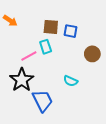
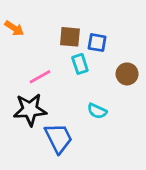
cyan rectangle: (46, 47) -> (80, 64), moved
black star: (22, 80) -> (30, 110), turned 30

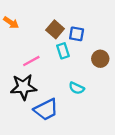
brown square: (70, 37) -> (55, 29), turned 36
blue trapezoid: (59, 138) -> (46, 110), turned 90

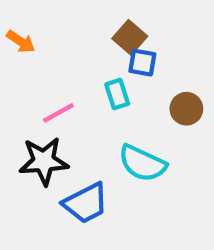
brown square: (55, 29) -> (130, 37), moved
cyan semicircle: (77, 88) -> (142, 163), size x1.6

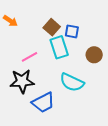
brown square: (130, 37) -> (52, 27), moved
cyan rectangle: (117, 94) -> (59, 47), size x1.5

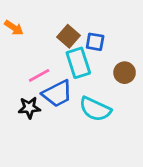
black star: (22, 81) -> (29, 108), size x0.7
blue trapezoid: (43, 102) -> (57, 94), moved

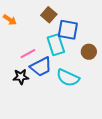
brown square: (68, 36) -> (49, 15), moved
blue square: (95, 42) -> (68, 30), size x1.5

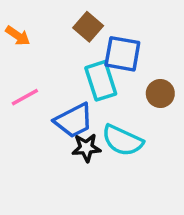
pink line: (28, 54) -> (25, 97), moved
black star: (21, 77) -> (86, 148), moved

